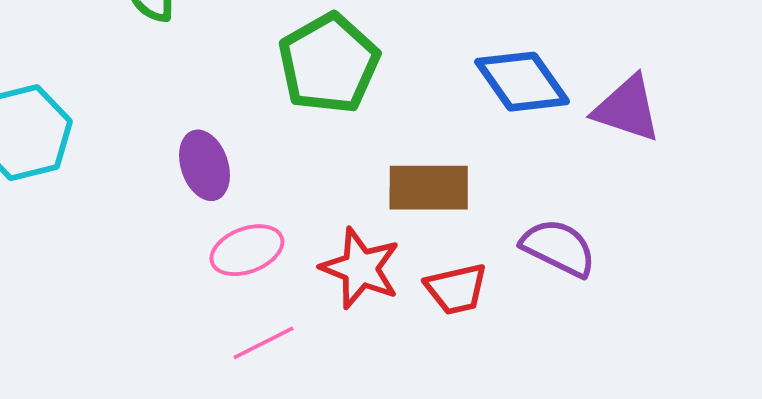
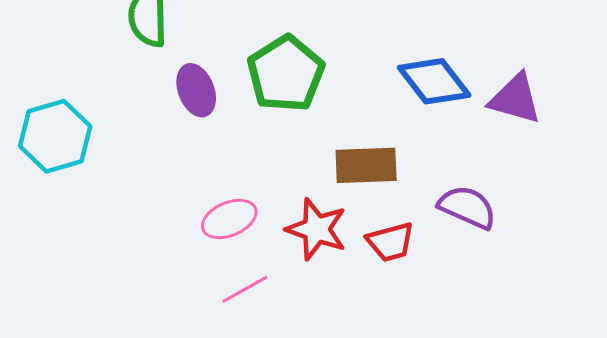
purple ellipse: (204, 165) -> (196, 90), moved

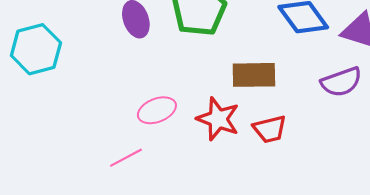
purple semicircle: (467, 207) -> (341, 82), moved, turned 135
pink line: (245, 289) -> (126, 158), moved

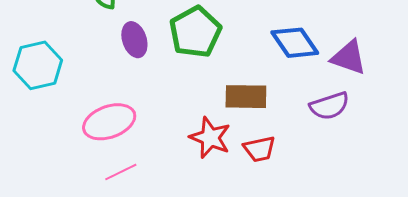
pink ellipse: (157, 110) -> (109, 122), moved, size x1.4

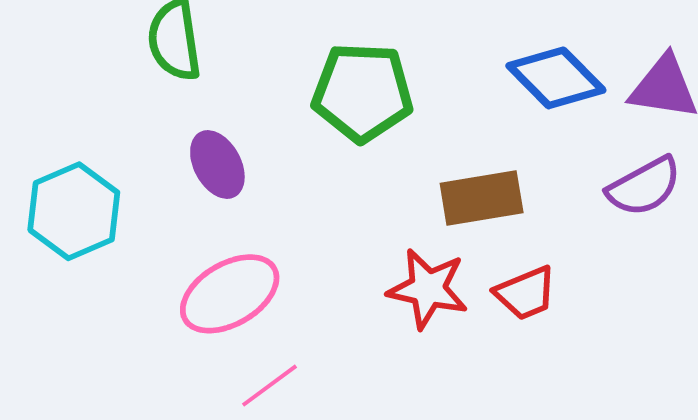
green pentagon: (195, 32) -> (363, 92), turned -30
purple ellipse: (134, 40) -> (217, 165), moved

